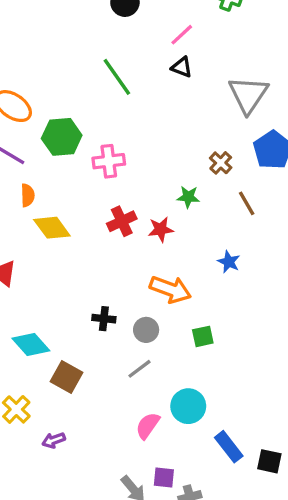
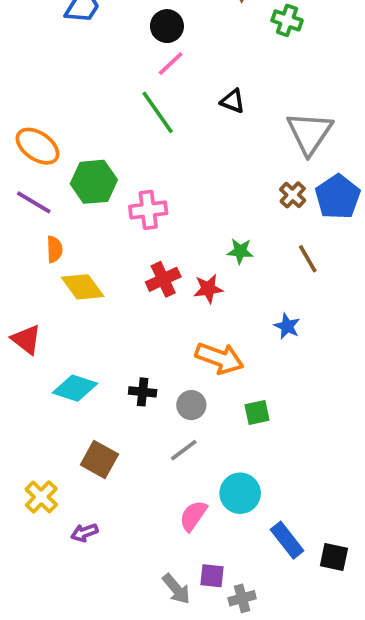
pink line: (182, 35) -> (171, 64), moved
brown cross: (221, 163) -> (293, 195), moved
cyan diamond: (31, 345) -> (75, 388), moved, turned -30

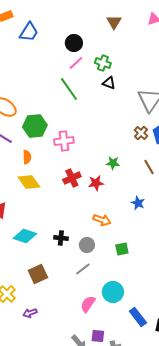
green cross: (287, 20) -> (103, 63), moved
orange semicircle: (54, 249) -> (27, 157), moved
orange arrow: (219, 358) -> (102, 220), size x0.7
brown square: (99, 459) -> (38, 274), turned 36

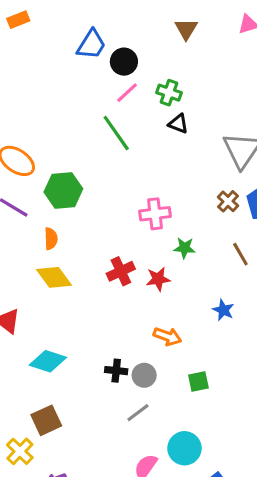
blue trapezoid: (29, 32) -> (91, 44), moved
pink cross: (64, 141) -> (155, 214), moved
black cross: (61, 238) -> (116, 371), moved
brown square: (38, 274) -> (46, 420), moved

